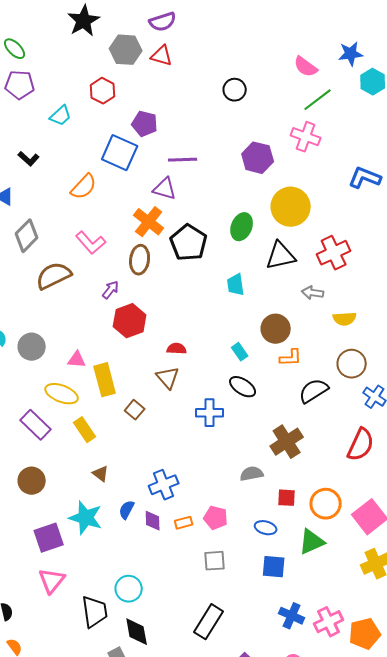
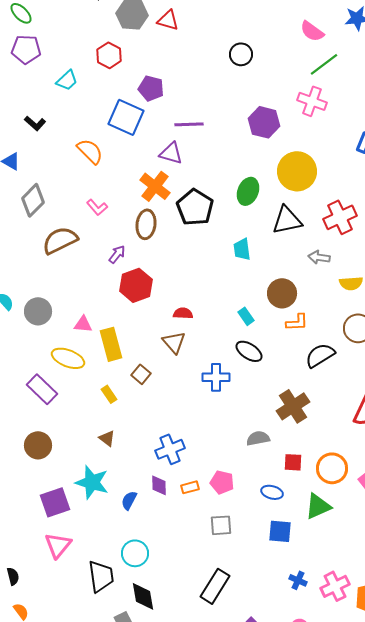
orange semicircle: (84, 187) -> (90, 151), turned -88
pink L-shape: (91, 243) -> (97, 207), size x0.7
yellow rectangle: (85, 430) -> (109, 394), moved, size x0.7
blue semicircle: (127, 510) -> (129, 500), moved
blue cross: (292, 616) -> (298, 580), size x0.7

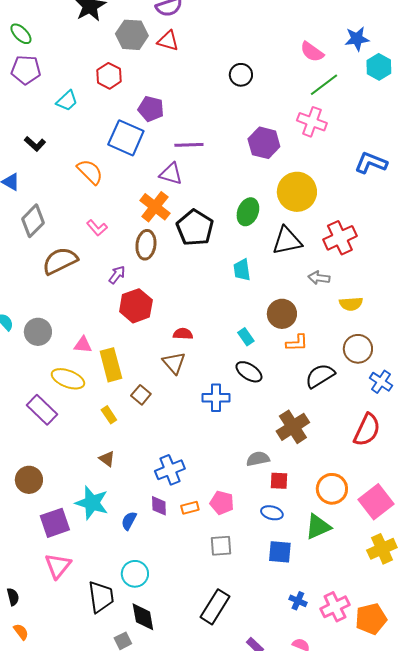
brown circle: (38, 445) -> (29, 480), moved
red square: (293, 462) -> (279, 481), moved

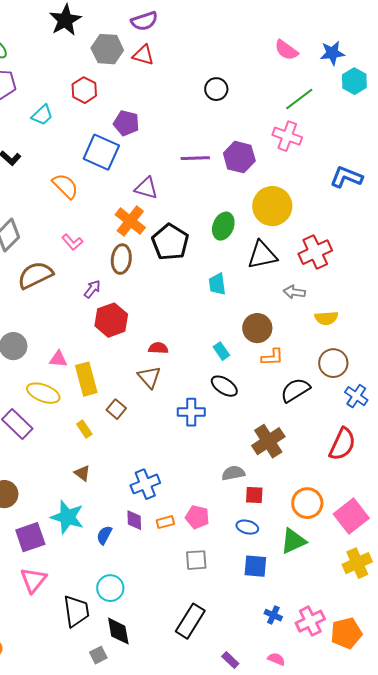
pink semicircle: (312, 52) -> (286, 50), moved
purple line: (189, 145) -> (195, 158), moved

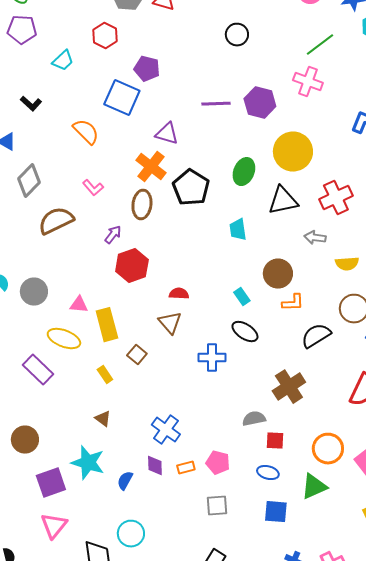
blue cross: (145, 484) -> (166, 430), turned -32

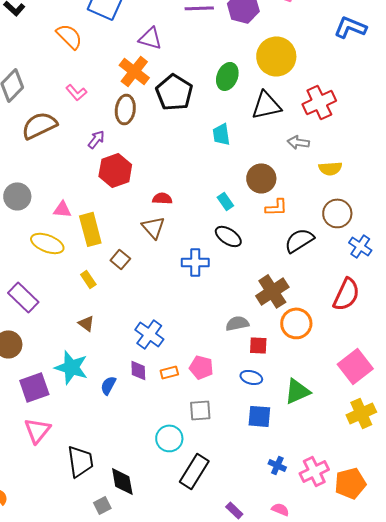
purple rectangle: (38, 370) -> (23, 297), moved
orange circle: (328, 449) -> (296, 323), moved
cyan circle: (131, 534) -> (169, 438), moved

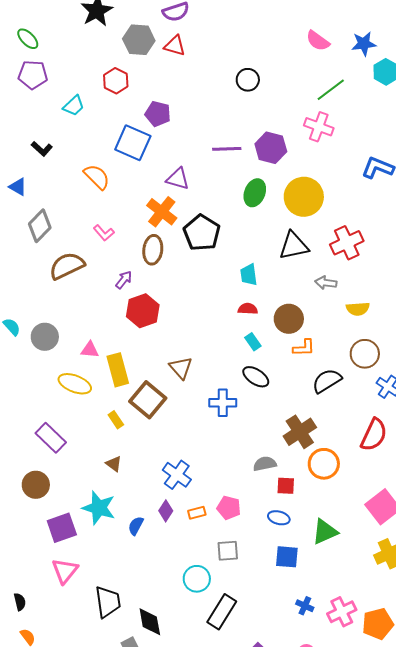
green ellipse: (227, 76) -> (255, 193), moved
red semicircle: (162, 198) -> (248, 309), moved
brown square: (120, 259) -> (148, 400), size x1.8
purple diamond: (138, 370) -> (166, 511), turned 35

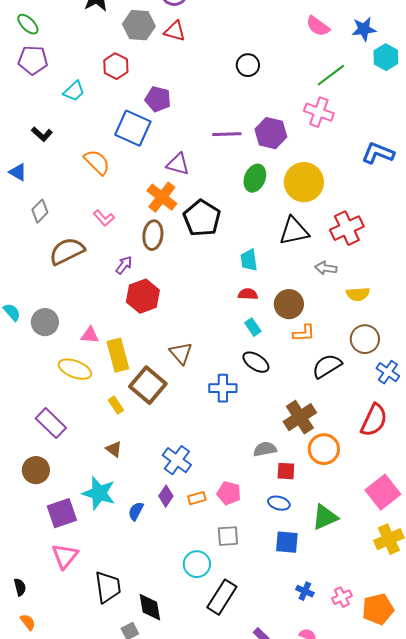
gray diamond: (40, 226) -> (40, 211), size x0.7
pink cross: (342, 612) -> (342, 597), size x0.7

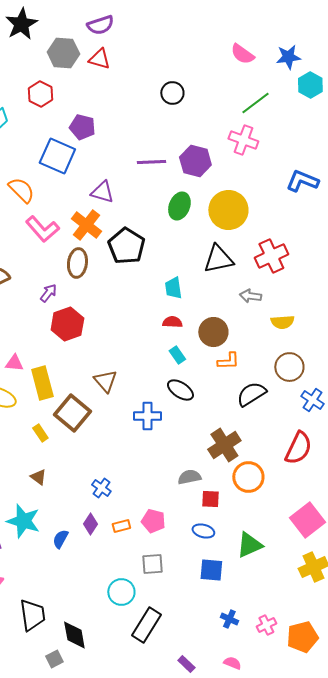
pink L-shape: (104, 218) -> (42, 229), moved, size x1.6
blue cross: (177, 460) -> (101, 488), size x0.7

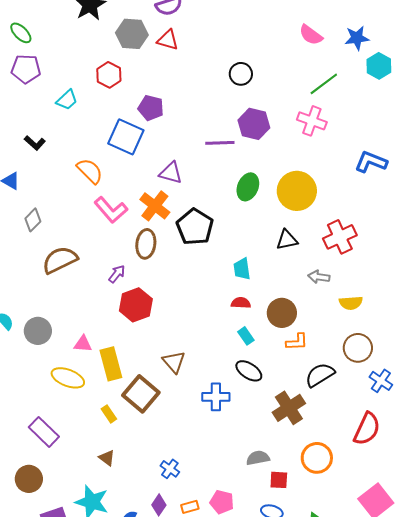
purple hexagon: (195, 161) -> (254, 124), moved
black triangle: (218, 259) -> (287, 240), size x0.7
brown cross: (224, 445) -> (289, 408), moved

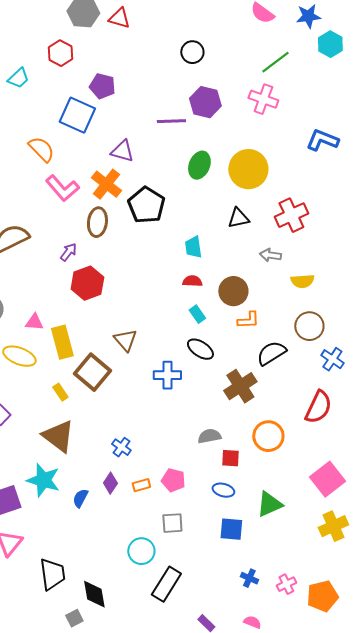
brown triangle: (107, 458) -> (58, 436), size x2.0

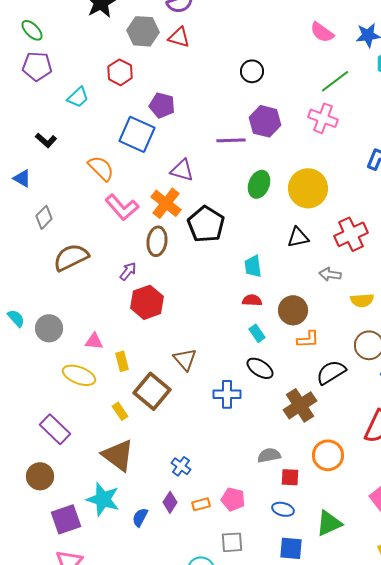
yellow rectangle: (62, 342) -> (122, 361), size x0.6

